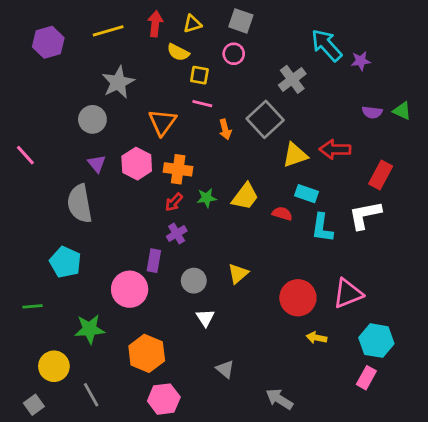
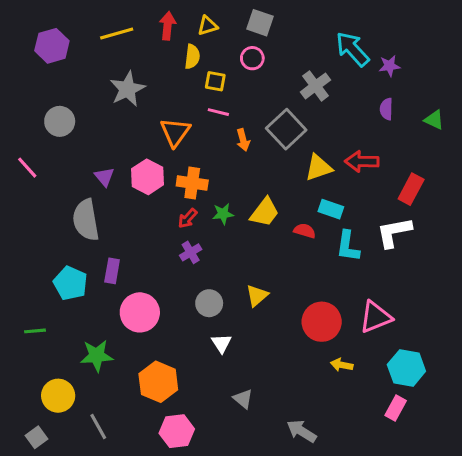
yellow semicircle: (178, 52) -> (192, 57), turned -110
purple semicircle: (372, 112) -> (386, 109), moved, turned 84
gray circle: (92, 119) -> (60, 121), moved
purple rectangle: (154, 261) -> (112, 271), moved

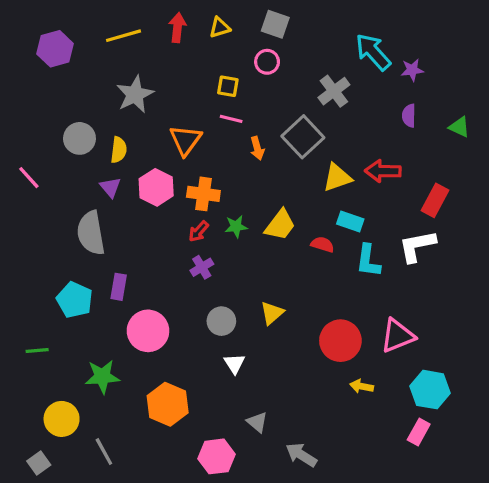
yellow semicircle: (192, 57) -> (119, 150), moved
gray circle: (60, 121) -> (79, 138), moved
pink hexagon: (177, 431) -> (216, 456), moved
gray arrow: (302, 431) -> (301, 455), moved

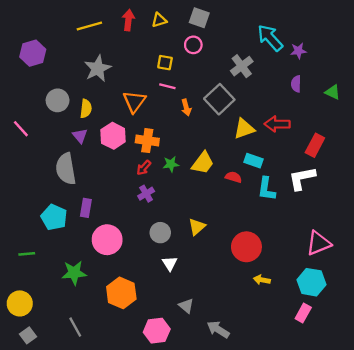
purple hexagon: (55, 49) -> (33, 53), moved
pink triangle: (398, 336) -> (318, 243), moved
yellow circle: (62, 419) -> (20, 303), moved

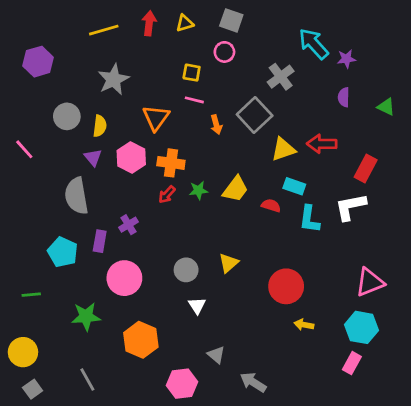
purple cross: (146, 194) -> (129, 225), moved

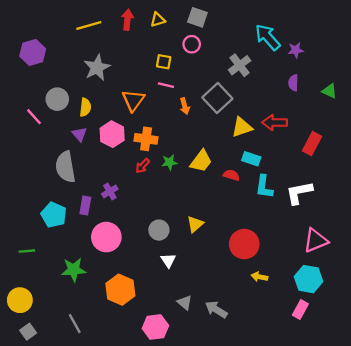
pink line: (24, 149) -> (34, 117), moved
white L-shape: (351, 207) -> (299, 193), moved
gray arrow: (253, 382) -> (216, 309), moved

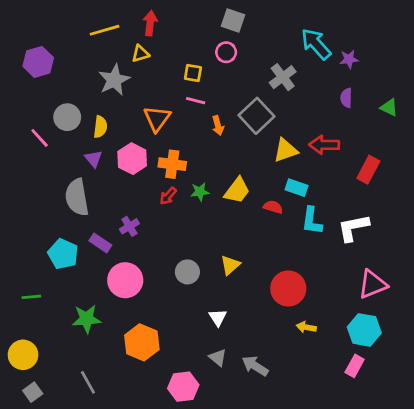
yellow triangle: (158, 20) -> (140, 54), moved
purple rectangle: (85, 205) -> (100, 243), turned -66
white triangle: (168, 260) -> (218, 318), moved

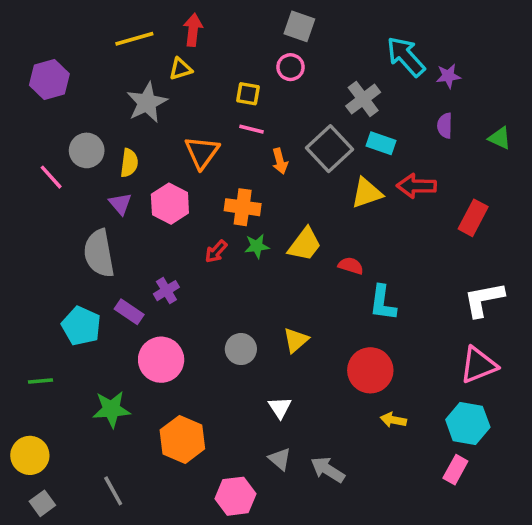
orange cross: (172, 164) -> (243, 207), moved
cyan rectangle: (297, 188) -> (381, 143), moved
cyan L-shape: (312, 221) -> (383, 303), moved
white L-shape: (353, 228) -> (484, 299), moved

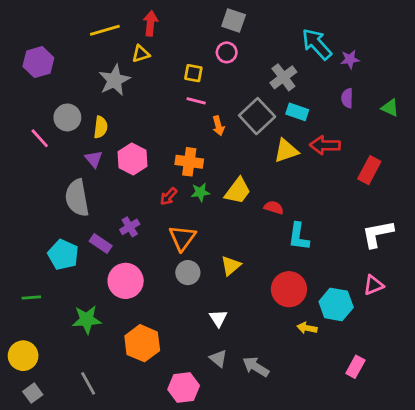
orange triangle: (202, 152) -> (182, 238), moved
pink triangle: (478, 365) -> (373, 285), size x0.7
cyan hexagon: (468, 423) -> (336, 304), moved

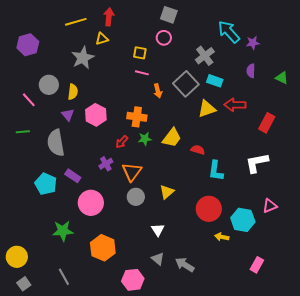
purple cross: (130, 227) -> (106, 164), moved
white L-shape: (378, 234) -> (257, 163), moved
green line: (31, 298) -> (23, 132), moved

